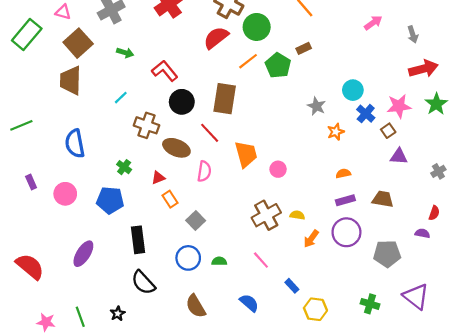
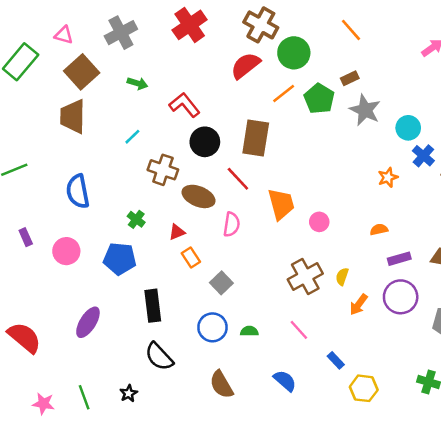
gray star: (317, 106) -> (365, 110), moved, size x1.4
orange semicircle: (343, 173) -> (379, 229), moved
yellow semicircle: (297, 215) -> (342, 277), turned -80

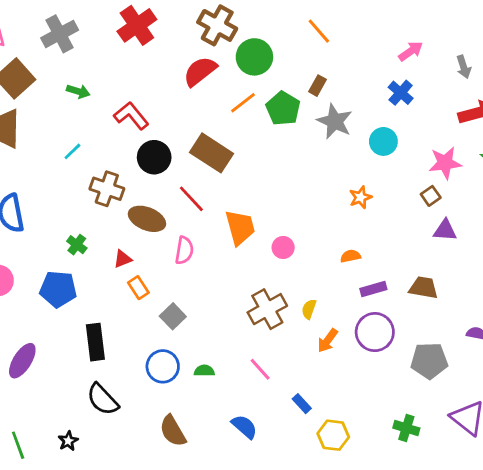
brown rectangle: (350, 78) -> (317, 86), turned -36
brown rectangle: (256, 138) -> (211, 153), turned -66
blue cross: (423, 156) -> (401, 93), moved

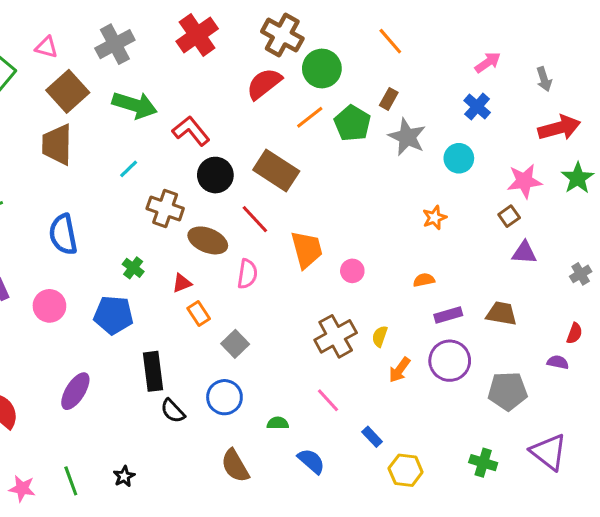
green arrow: (78, 91) -> (135, 105), size x1.8
green semicircle: (204, 371) -> (278, 423), moved
black semicircle: (103, 399) -> (173, 411), moved, size x0.7

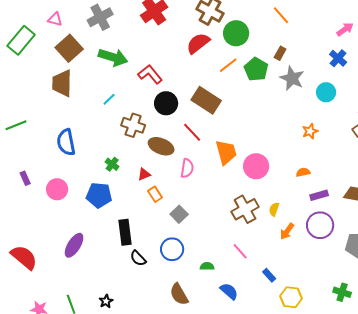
pink circle: (352, 271) -> (256, 166), size x1.6

